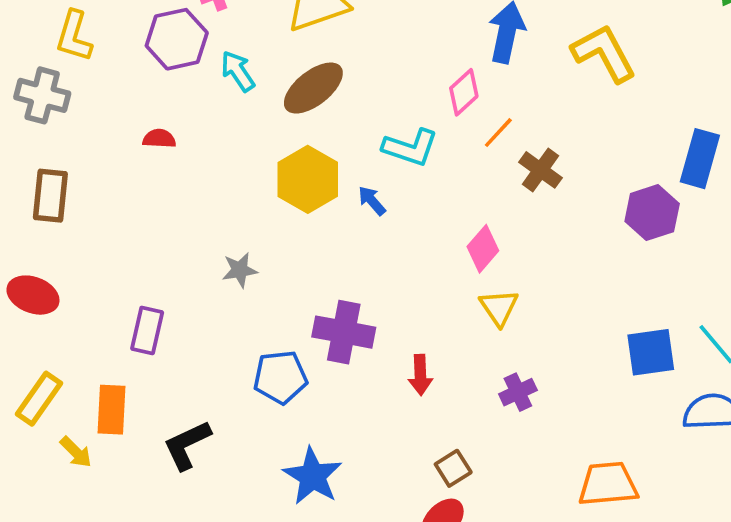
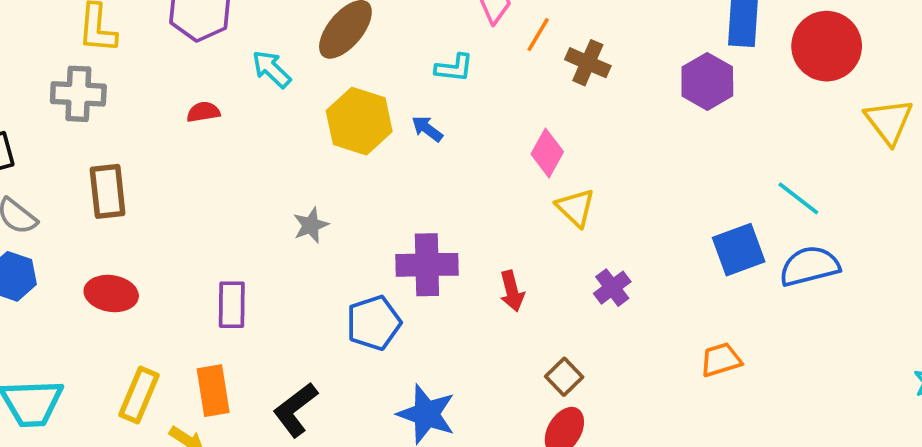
cyan arrow: (238, 71) -> (271, 69), moved
cyan L-shape: (410, 148) -> (454, 68), size x0.7
blue square: (651, 352) -> (739, 250), moved
orange trapezoid: (608, 484) -> (721, 360), size x0.7

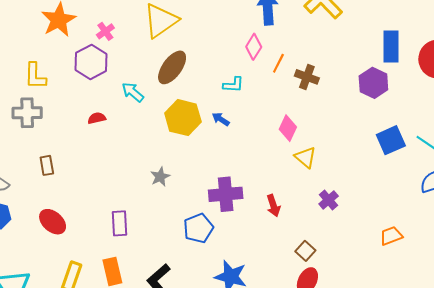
brown rectangle: (108, 191) -> (47, 165), size x0.7
blue square: (739, 250) -> (391, 140), moved
red ellipse: (111, 294) -> (53, 222), turned 36

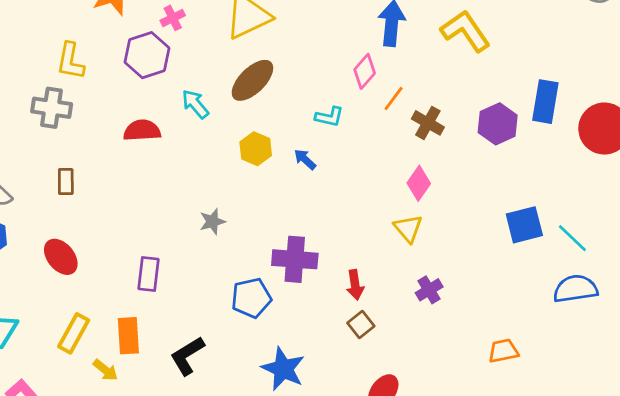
purple hexagon: (373, 83) -> (498, 124), moved
red semicircle: (97, 118) -> (142, 130), size x1.5
yellow hexagon: (183, 118) -> (256, 149), size x0.7
pink diamond: (288, 128) -> (419, 183), moved
brown square: (305, 251) -> (361, 324), moved

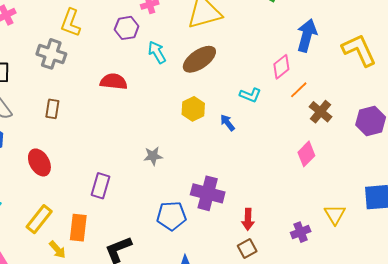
purple hexagon: (147, 55) -> (127, 28), size x0.7
cyan arrow: (195, 104) -> (157, 52), moved
yellow triangle: (408, 228) -> (335, 214), moved

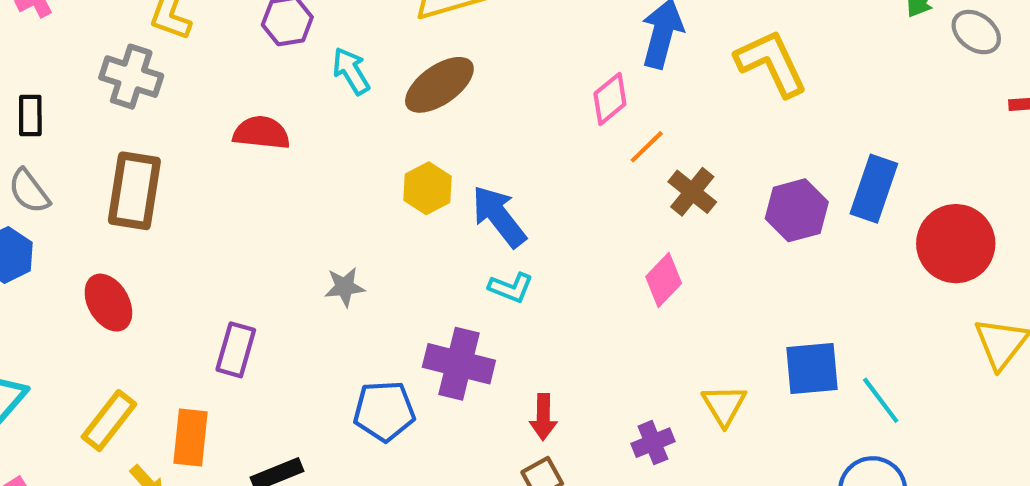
cyan L-shape: (250, 95) -> (511, 288), moved
brown rectangle: (52, 109) -> (134, 191), size x1.8
blue arrow: (227, 123) -> (499, 216), size x1.8

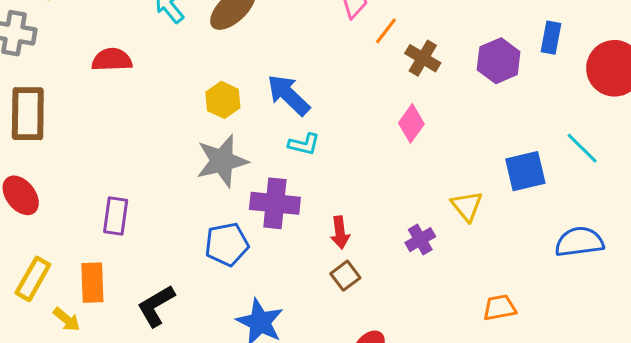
yellow hexagon: (427, 188) -> (223, 100), moved
blue rectangle: (874, 189) -> (551, 38), size x0.7
gray star: (345, 287) -> (222, 161), moved, size x1.8
cyan line: (881, 400) -> (582, 148), moved

